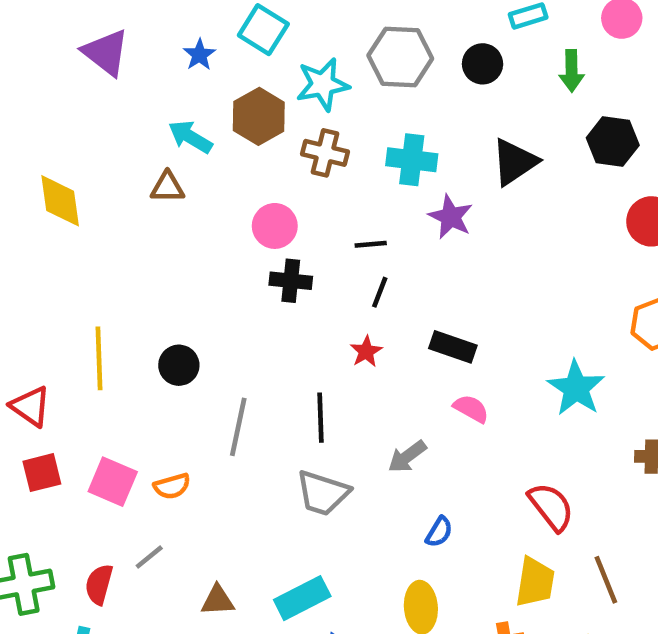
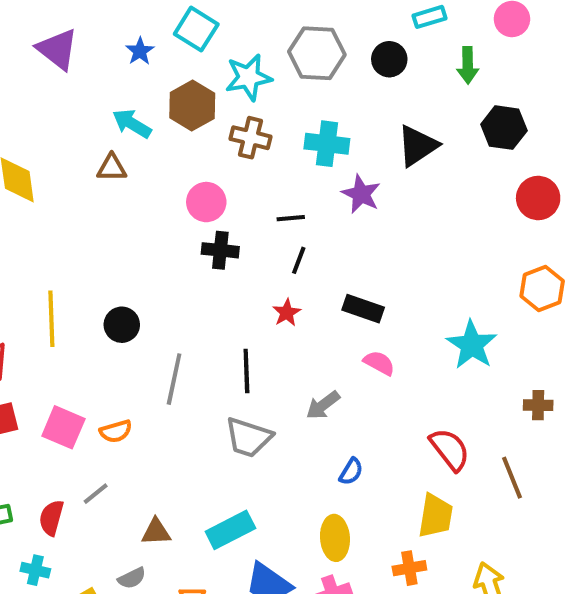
brown line: (606, 580) -> (512, 478), moved

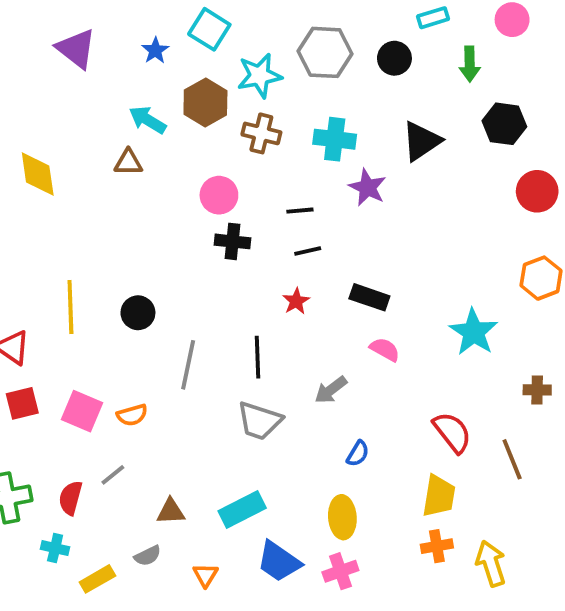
black line: (299, 260) -> (308, 251), turned 56
orange cross: (409, 568) -> (437, 546), moved

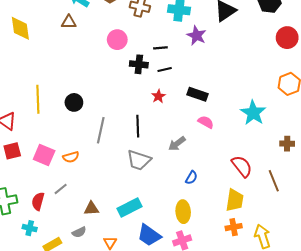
black cross: (232, 241) -> (139, 64), moved

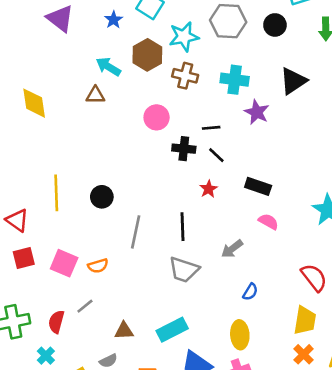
black line: (165, 69) -> (216, 155), turned 56
orange cross: (234, 227) -> (304, 354), turned -35
cyan cross: (30, 228) -> (46, 356), turned 32

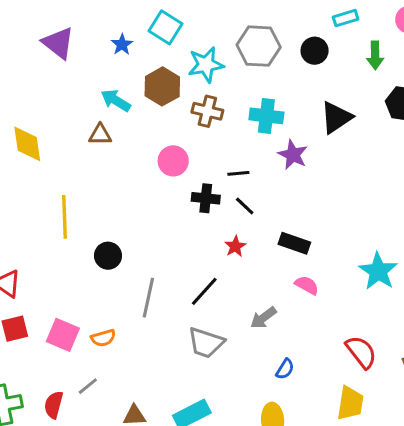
yellow line: (56, 193) -> (64, 217), moved
black line: (183, 227) -> (204, 291), turned 44

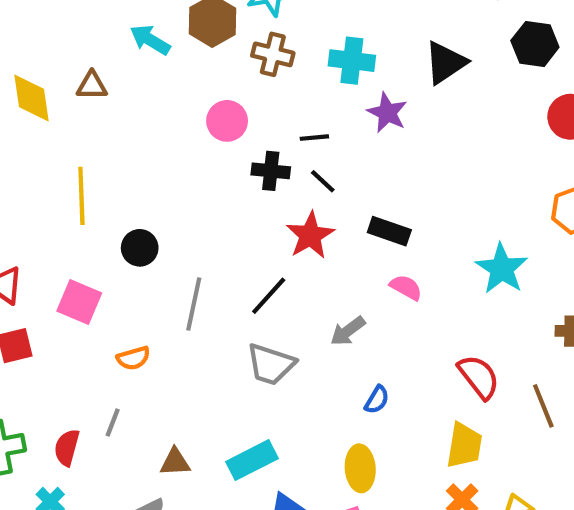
brown triangle: (100, 135) -> (92, 86), moved
red star: (235, 246) -> (310, 235), size x1.6
pink square: (63, 335) -> (79, 302), moved
gray line: (88, 386) -> (113, 423), turned -30

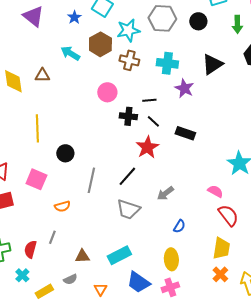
black rectangle: (389, 231) -> (185, 133), moved
pink semicircle: (406, 287) -> (215, 191), moved

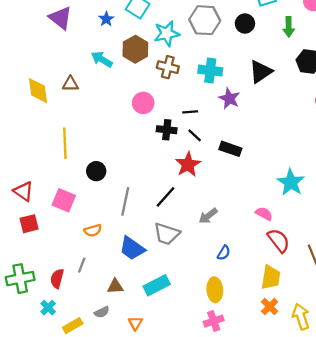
blue trapezoid: (138, 282) -> (132, 248), moved

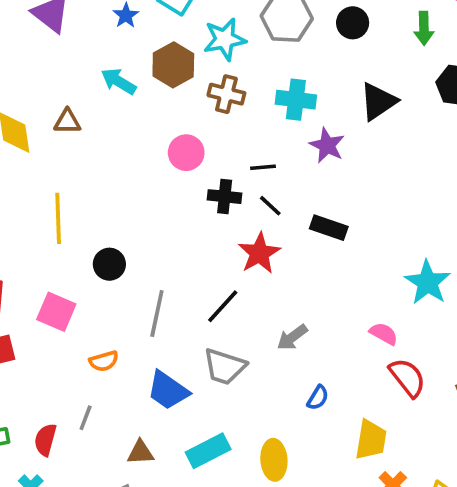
yellow trapezoid: (271, 277) -> (371, 440), moved
yellow ellipse: (215, 290) -> (274, 460), moved

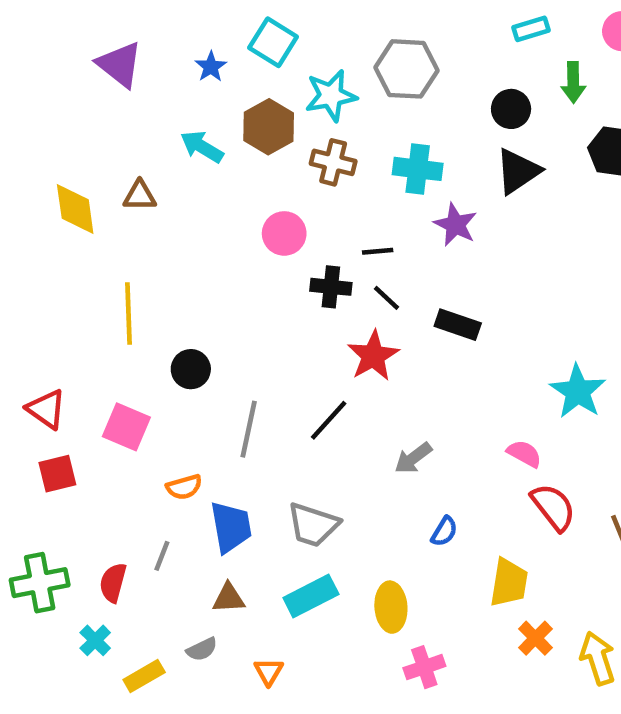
black circle: (353, 23) -> (511, 109), moved
gray trapezoid: (225, 367) -> (313, 525), moved
blue trapezoid: (168, 390) -> (231, 527), moved, turned -135

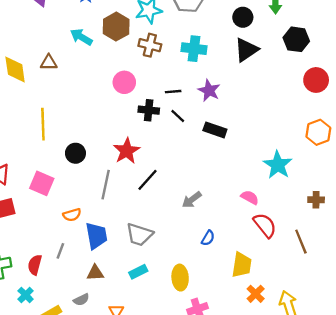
purple star: (455, 225) -> (209, 90), moved
red star: (373, 356) -> (127, 151), moved
cyan rectangle: (311, 596) -> (138, 272), size x0.7

